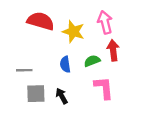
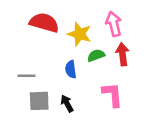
green semicircle: (92, 61) -> (96, 55), moved

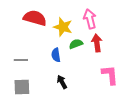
pink L-shape: (112, 95) -> (110, 75), moved
gray square: (39, 101) -> (22, 87), moved
black arrow: (67, 103) -> (62, 82), moved

